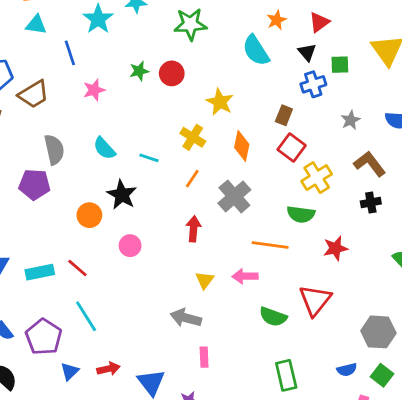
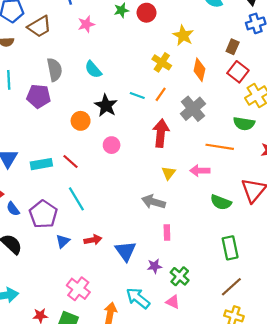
cyan line: (149, 158) -> (137, 96), moved
red arrow: (193, 229) -> (161, 133), size x1.4

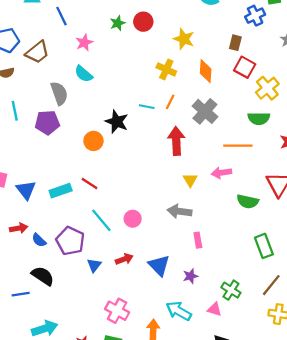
cyan semicircle: (93, 69) -> (84, 74), moved
pink circle: (112, 145) -> (133, 219), moved
green cross: (180, 276) -> (231, 290), moved

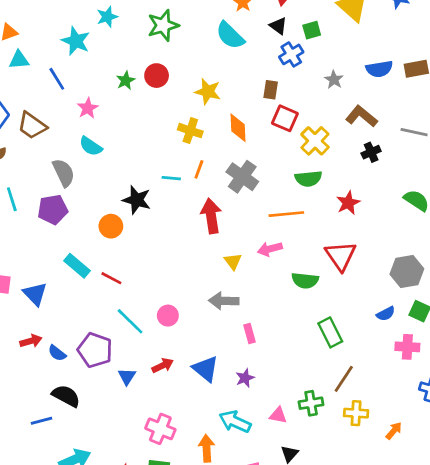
brown trapezoid: (37, 52) -> (32, 126), turned 80
cyan rectangle: (61, 191) -> (77, 266), moved, turned 65
green cross: (231, 290) -> (311, 403), moved, turned -36

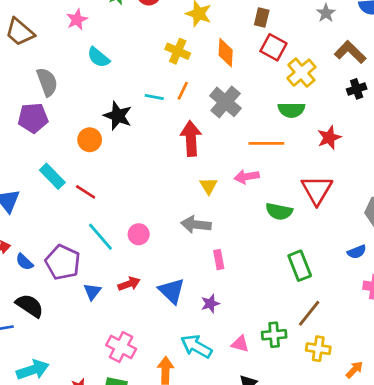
cyan semicircle: (91, 146) -> (98, 57), moved

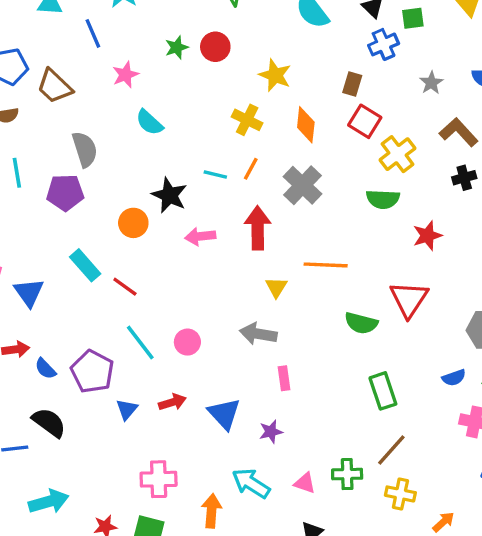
orange line: (266, 143) -> (326, 265), moved
pink arrow: (247, 177) -> (200, 236), moved
pink cross: (121, 347) -> (159, 479), turned -32

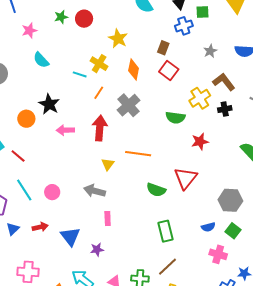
yellow cross: (398, 154) -> (200, 98), moved
cyan line: (215, 175) -> (80, 74), moved

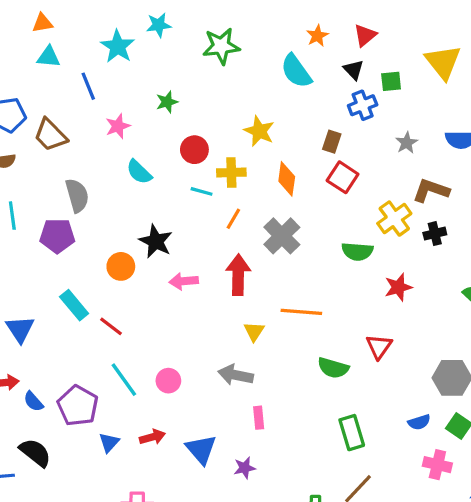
red circle: (84, 19) -> (194, 150), moved
yellow cross: (99, 64) -> (231, 172), turned -30
brown L-shape: (224, 82) -> (431, 190), turned -30
red triangle: (186, 178) -> (379, 347), size x0.7

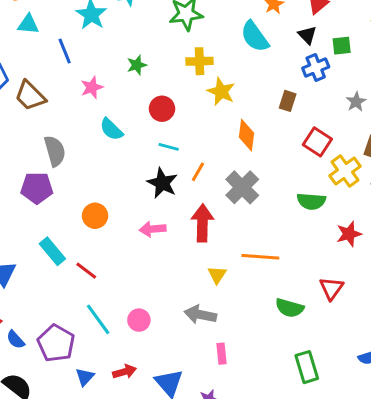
yellow cross: (231, 172) -> (200, 61), moved
red square: (343, 177) -> (317, 142), moved
black star: (156, 241) -> (162, 183), moved

